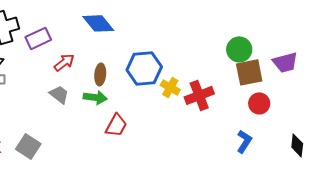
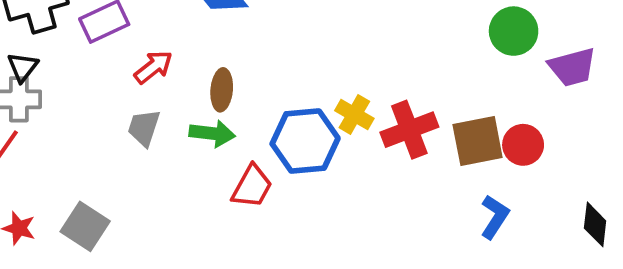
green circle: (239, 49) -> (514, 31), moved
blue hexagon: (144, 68) -> (305, 141), moved
brown square: (249, 72) -> (478, 141), moved
gray trapezoid: (59, 94) -> (144, 128), turned -110

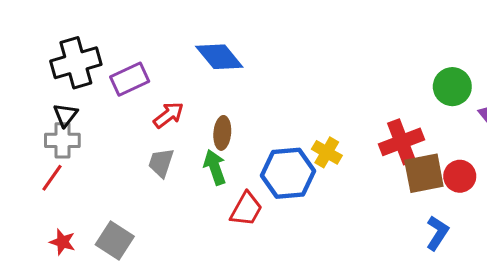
red cross: (409, 130) -> (402, 142), moved
green arrow: (212, 133) -> (215, 167), turned -116

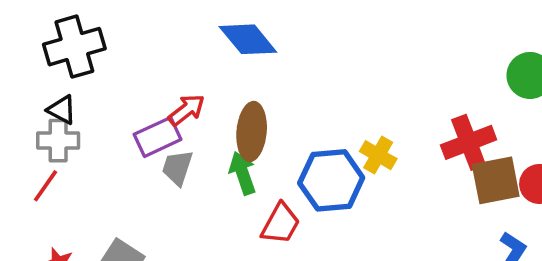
purple rectangle: (130, 79) -> (158, 137), moved
black triangle: (65, 115) -> (62, 110), turned -40
brown ellipse: (222, 133) -> (252, 132), size x1.4

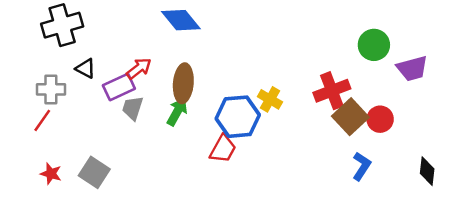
black triangle: (62, 110) -> (86, 68), moved
green arrow: (243, 173) -> (177, 112), turned 48
brown square: (496, 180) -> (350, 117), turned -32
red trapezoid: (281, 224) -> (223, 149), moved

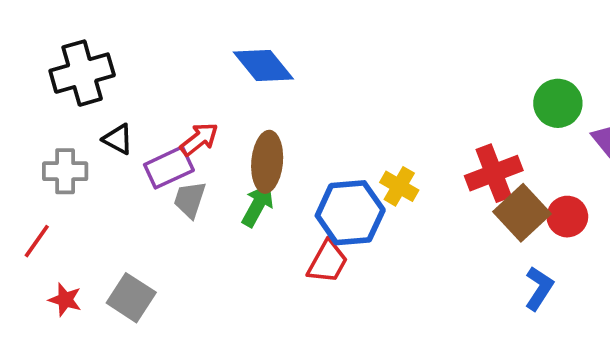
red line: (42, 120) -> (37, 241), moved

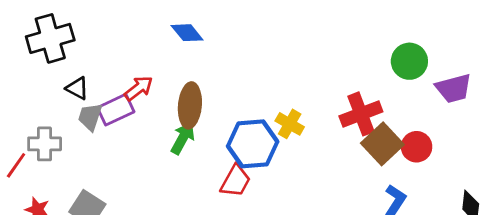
blue diamond: (263, 66) -> (187, 33), size x0.7
gray cross: (65, 171) -> (45, 144), moved
gray trapezoid: (190, 200) -> (90, 117), moved

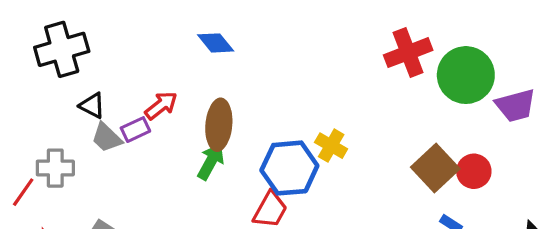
green circle: (409, 61) -> (466, 75), size x1.4
purple rectangle: (116, 110) -> (135, 130), size x0.7
red cross: (361, 114) -> (408, 53), moved
gray trapezoid: (90, 117) -> (107, 138), turned -64

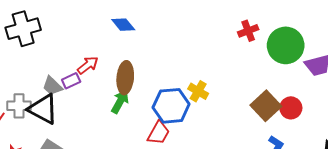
red cross: (408, 53) -> (248, 31), size x0.7
black triangle: (92, 106) -> (43, 109), moved, size x1.8

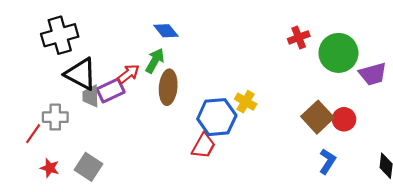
purple rectangle: (71, 81) -> (111, 91), size x1.4
gray trapezoid: (52, 86) -> (91, 96), turned 45
green arrow: (120, 102) -> (155, 61), moved
black triangle: (43, 109) -> (81, 74), moved

